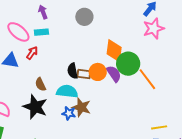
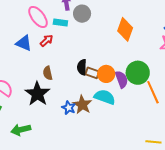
gray circle: (84, 17) -> (82, 14), moved
orange diamond: (114, 51) -> (125, 29), moved
cyan semicircle: (67, 91) -> (105, 97), moved

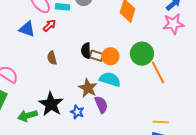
purple semicircle: (122, 79) -> (101, 105), moved
black star: (37, 94) -> (51, 104), moved
blue star: (69, 108) -> (77, 112), moved

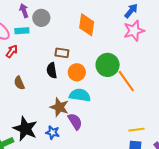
brown rectangle: (96, 56) -> (62, 53), moved

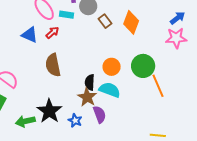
brown rectangle: (62, 53) -> (105, 21), moved, turned 32
black semicircle: (52, 70) -> (90, 82), moved
brown semicircle: (19, 83) -> (53, 65), size x1.6

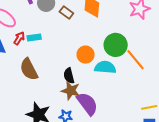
cyan rectangle: (67, 15) -> (34, 37), moved
cyan semicircle: (110, 90) -> (105, 67), moved
purple semicircle: (99, 114) -> (87, 104), size x1.4

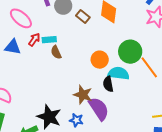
brown semicircle: (29, 69) -> (56, 52), moved, size x0.6
black semicircle: (69, 76) -> (108, 84), moved

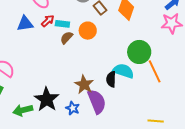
blue triangle: (13, 47) -> (25, 24), turned -30
brown semicircle: (56, 52) -> (67, 38), turned 56
orange circle: (100, 60) -> (88, 31), moved

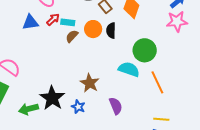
orange line: (155, 71) -> (157, 82), moved
black semicircle: (111, 79) -> (111, 30), moved
purple semicircle: (97, 102) -> (116, 106), moved, size x0.7

